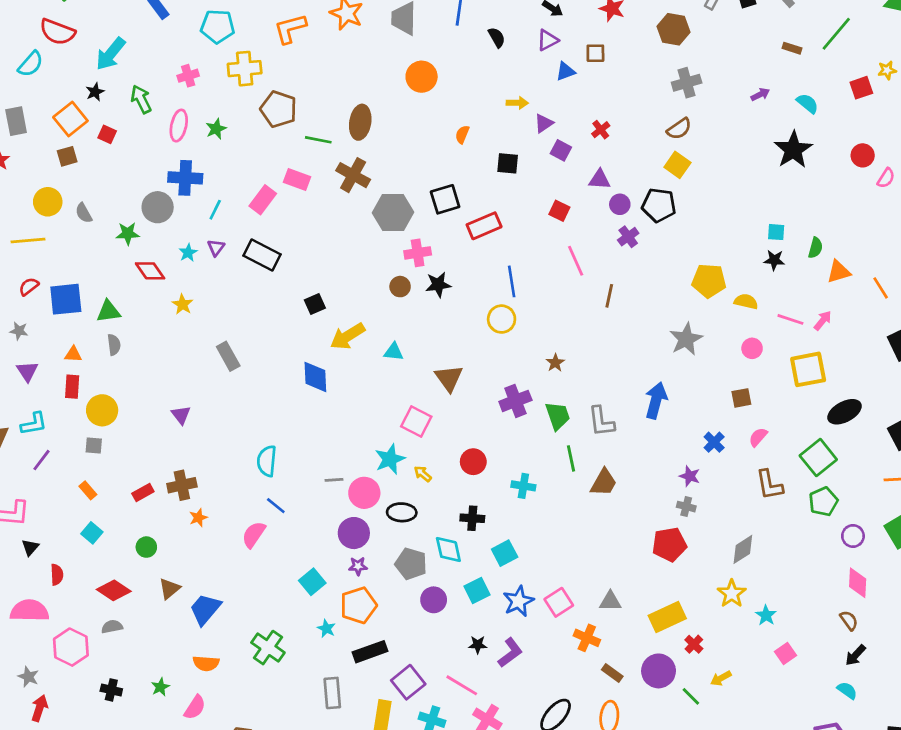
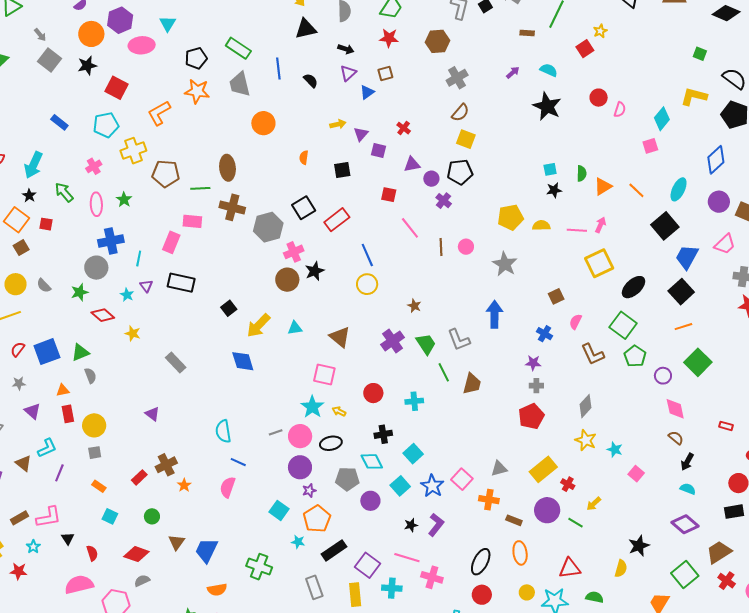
brown circle: (400, 287) -> (287, 280), size x1.5
pink circle: (752, 348) -> (466, 247), moved

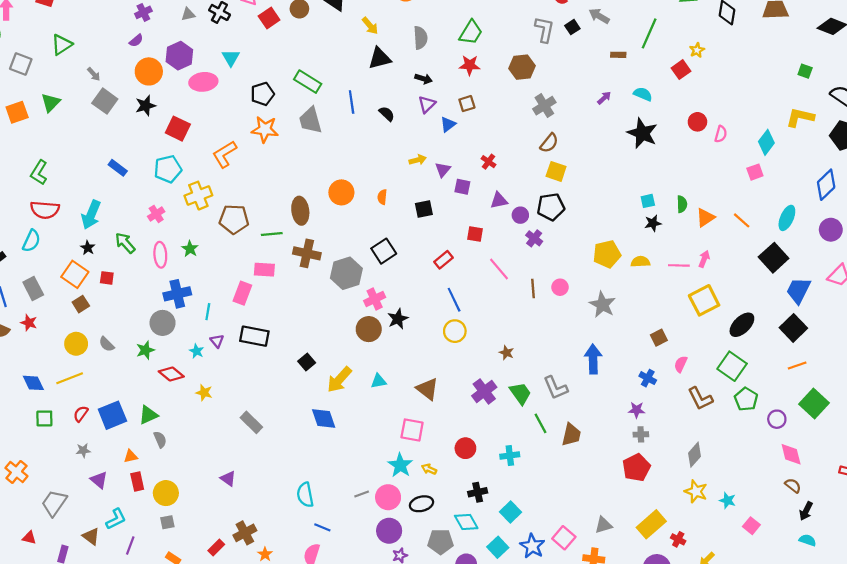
orange circle: (263, 123) -> (341, 192), moved
red rectangle: (337, 220) -> (443, 260), moved, size x0.7

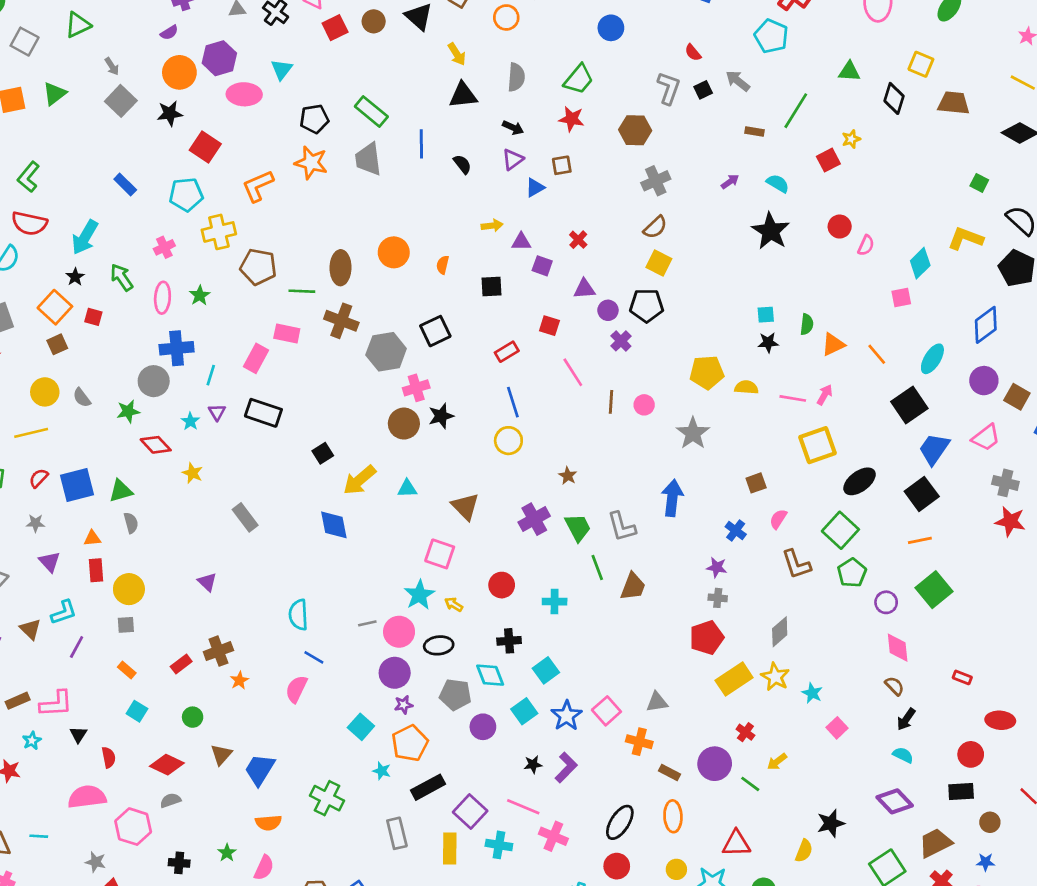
purple triangle: (443, 170) -> (521, 242), turned 42
yellow rectangle: (651, 524) -> (734, 679), moved

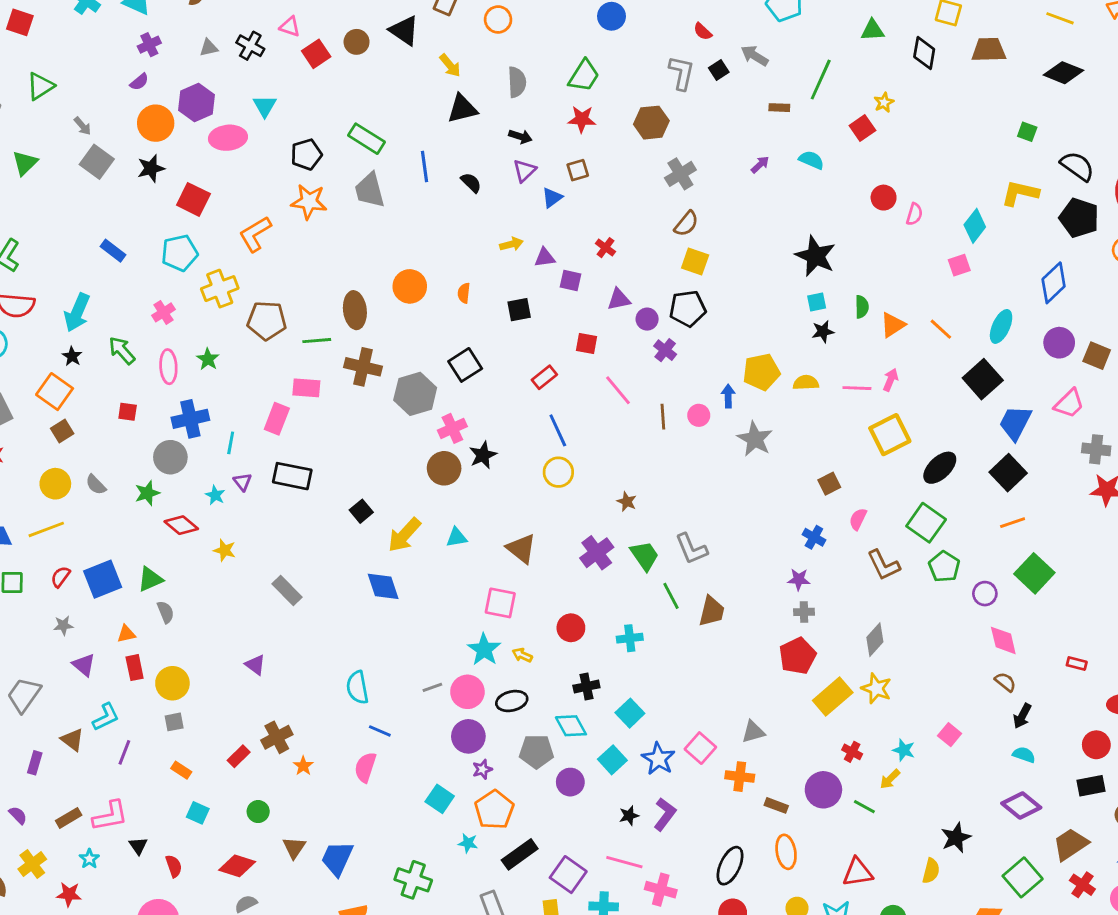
black star: (771, 231) -> (815, 256), moved
red square: (93, 317) -> (128, 412), moved
blue arrow: (672, 498) -> (728, 396), moved, size x0.6
cyan star: (812, 693) -> (904, 750), moved

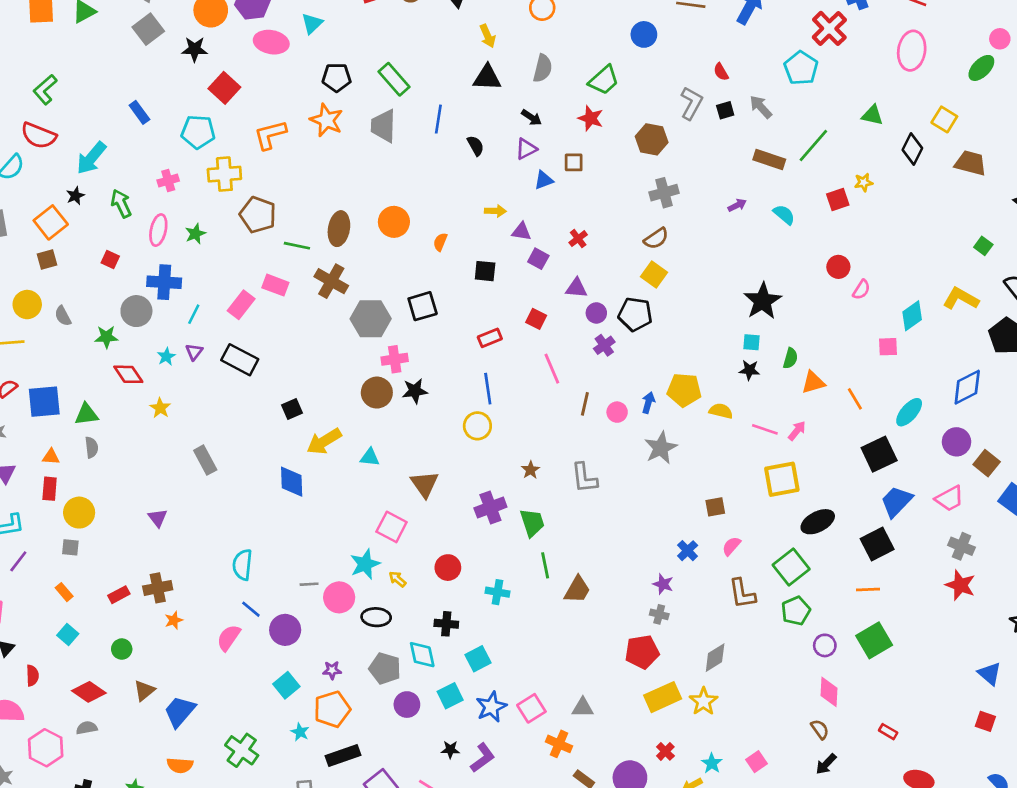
brown rectangle: (779, 108) -> (769, 160), size x1.6
gray L-shape: (691, 549) -> (584, 478), moved
purple circle: (468, 736) -> (285, 630), moved

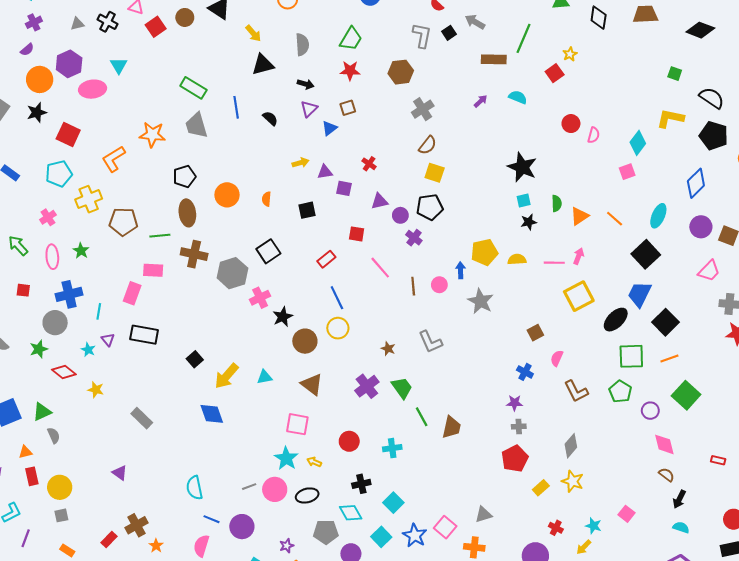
black pentagon: (336, 77) -> (184, 176), moved
brown circle: (377, 393) -> (305, 341), moved
blue trapezoid: (897, 502) -> (640, 294), moved
green square: (791, 567) -> (631, 356), moved, turned -36
yellow rectangle: (663, 697) -> (541, 488), size x0.6

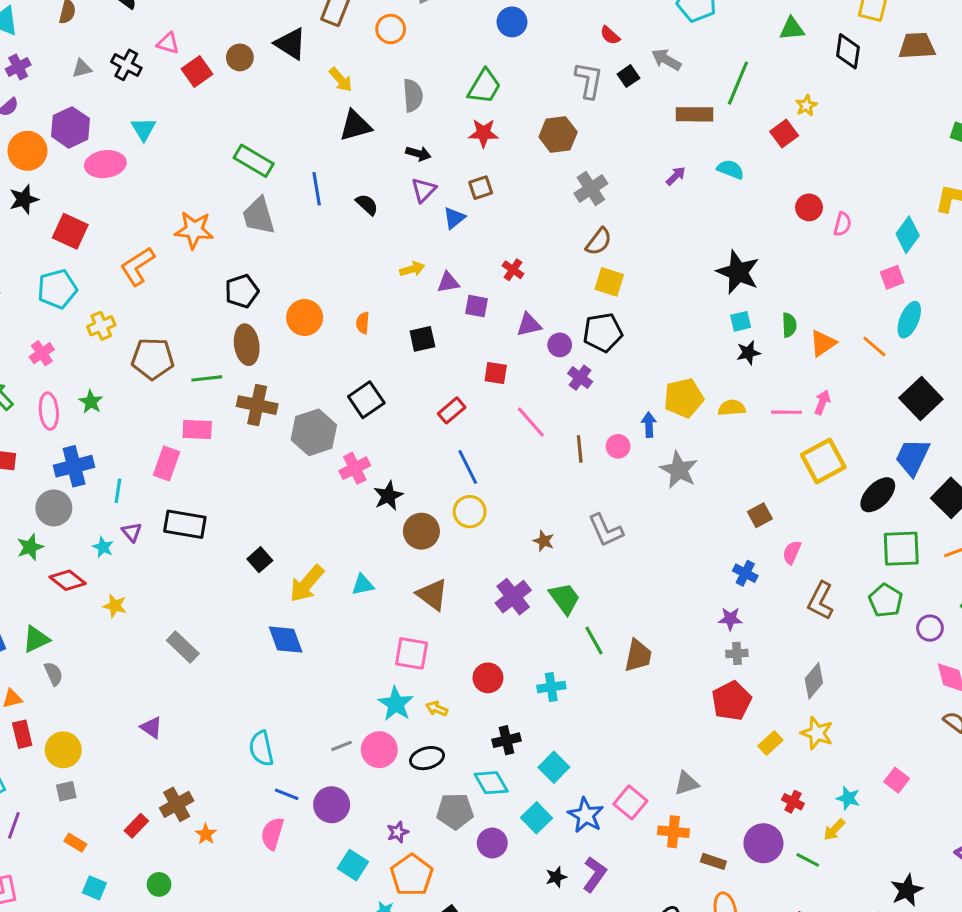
yellow cross: (89, 199) -> (101, 326), size x0.7
cyan ellipse: (658, 216) -> (909, 320), moved
brown L-shape: (576, 391) -> (821, 601), turned 55

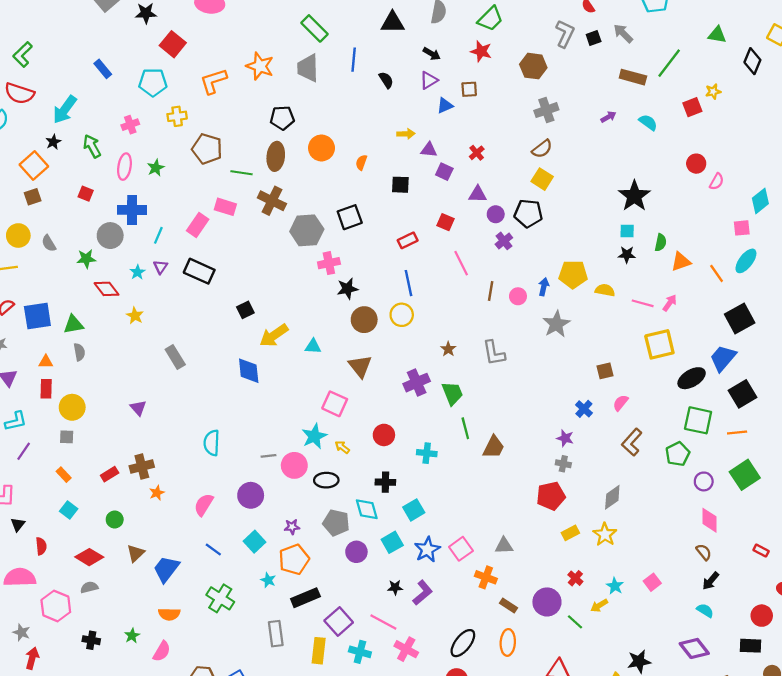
blue line: (287, 794) -> (213, 549), moved

